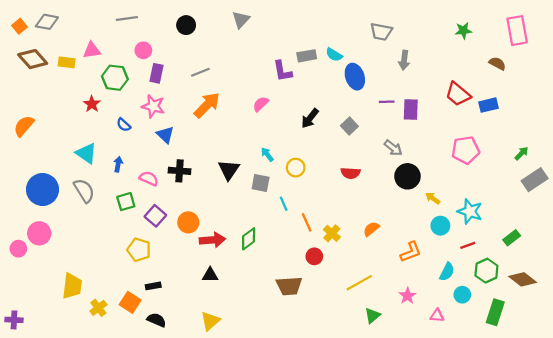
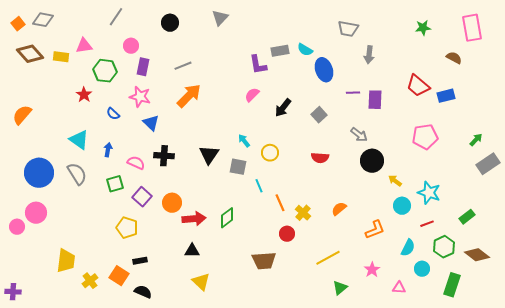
gray line: (127, 19) -> (116, 17), turned -48
pink semicircle: (261, 104) -> (252, 95), moved
yellow triangle: (210, 321) -> (201, 282), moved, turned -36

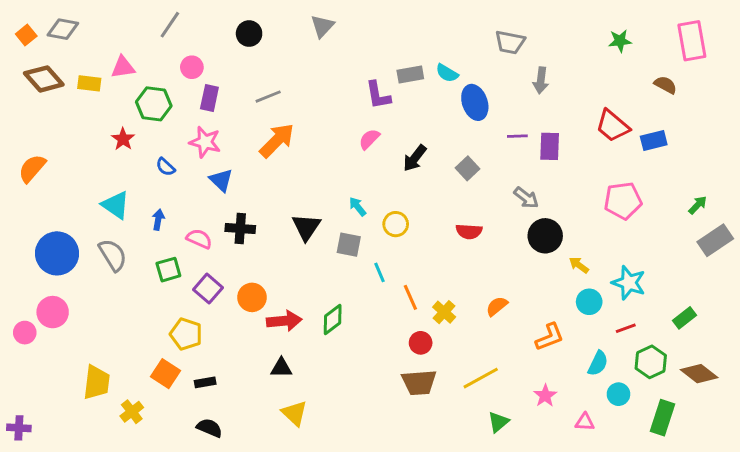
brown trapezoid: (264, 261) -> (419, 382), moved
orange square: (119, 276) -> (165, 374), moved

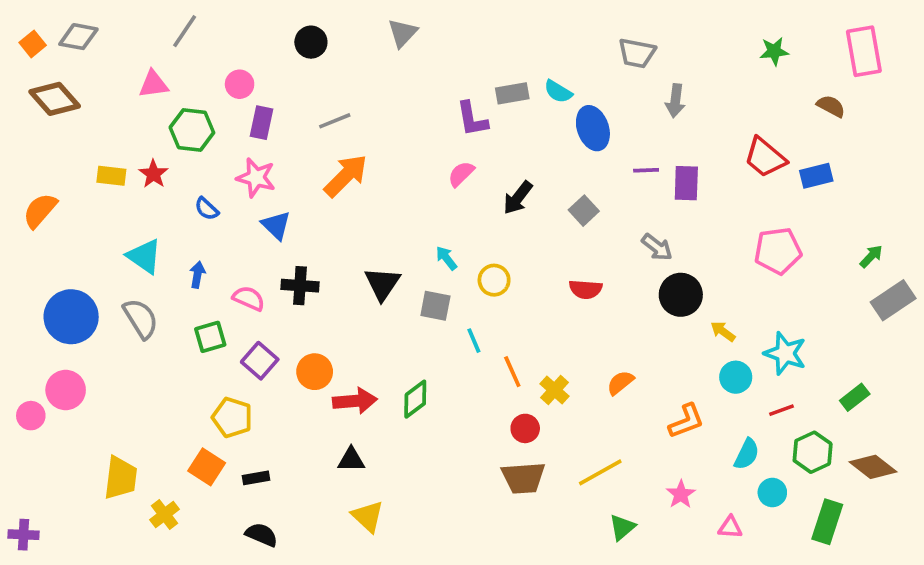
gray line: (170, 25) -> (185, 31), moved
yellow rectangle: (89, 83) -> (111, 176), moved

